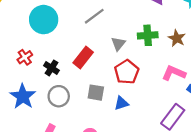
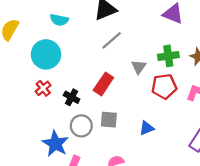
cyan circle: (44, 20) -> (46, 54), moved
red pentagon: (127, 72) -> (164, 86), moved, turned 30
gray square: (96, 93) -> (109, 120), moved
blue star: (23, 97) -> (55, 144), moved

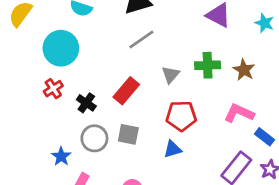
red pentagon: (164, 86) -> (181, 116), moved
blue star: (55, 144) -> (61, 156), size x0.6

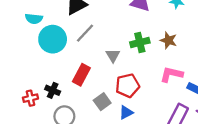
cyan circle: (61, 48) -> (53, 39), moved
red cross: (53, 89) -> (30, 98), moved, turned 32
gray square: (128, 134) -> (102, 102), moved, turned -35

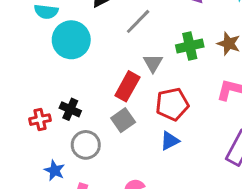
gray line: (85, 33) -> (138, 21), moved
red rectangle: (81, 75) -> (127, 86), moved
gray square: (102, 102) -> (123, 120), moved

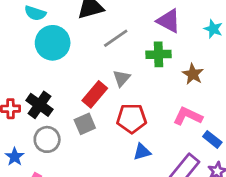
green cross: (190, 46) -> (158, 54), moved
black cross: (70, 109) -> (39, 105), size x1.4
blue triangle: (170, 141) -> (142, 152), moved

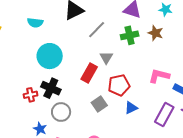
cyan circle: (53, 43) -> (50, 56), moved
brown star: (193, 74) -> (156, 33), moved
gray square: (85, 124) -> (99, 104), moved

